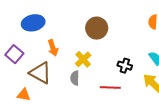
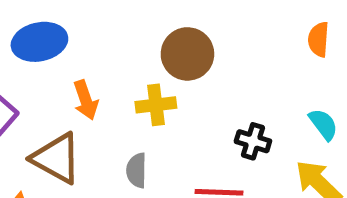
yellow cross: (83, 59) -> (156, 105), moved, turned 35

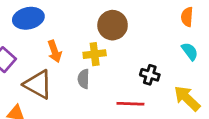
cyan semicircle: (323, 124) -> (190, 51), moved
gray semicircle: (137, 170) -> (84, 79), moved

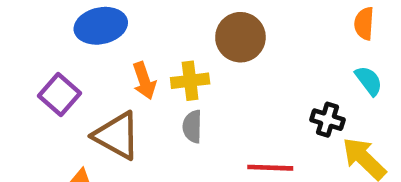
yellow cross: (95, 54) -> (190, 81), moved
black cross: (150, 75) -> (327, 120), moved

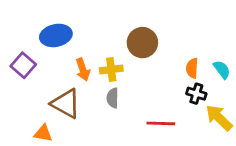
orange semicircle: (364, 23) -> (192, 68), moved
purple square: (60, 94) -> (23, 65), moved

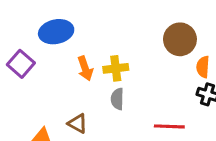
brown circle: (142, 43) -> (180, 39), moved
brown triangle: (66, 104) -> (78, 123), moved, size x0.6

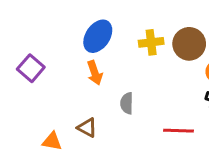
blue ellipse: (56, 32) -> (98, 36), moved, turned -44
yellow cross: (116, 68) -> (151, 42), moved

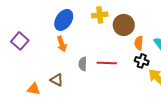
yellow cross: (151, 42) -> (100, 15), moved
red line: (179, 131) -> (107, 63), moved

